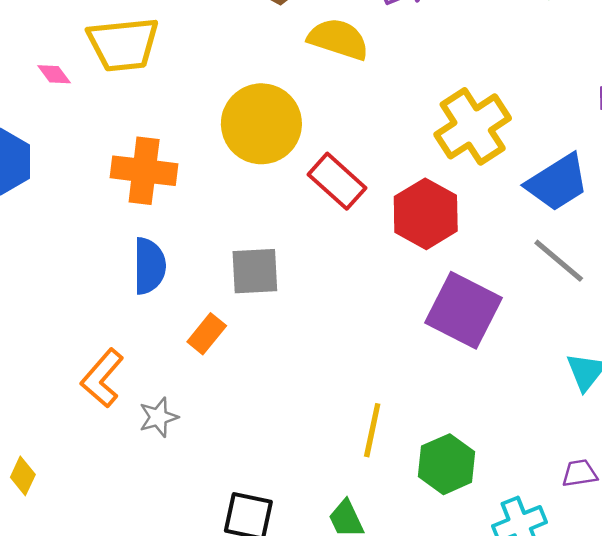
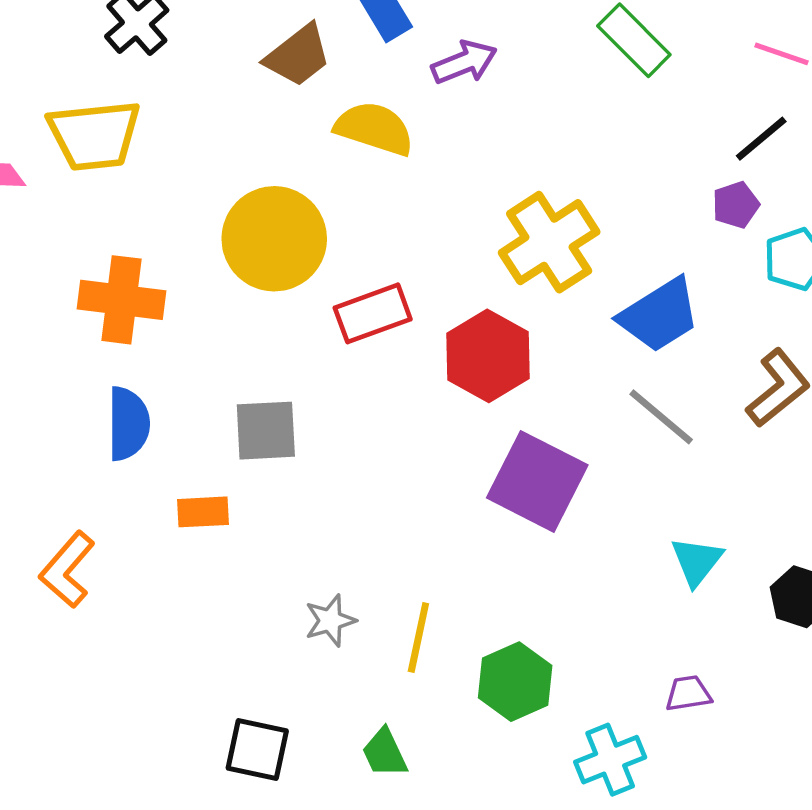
red rectangle: (337, 181) -> (373, 313), turned -62
orange rectangle: (207, 334) -> (203, 512), turned 48
gray star: (158, 417) -> (330, 621), moved

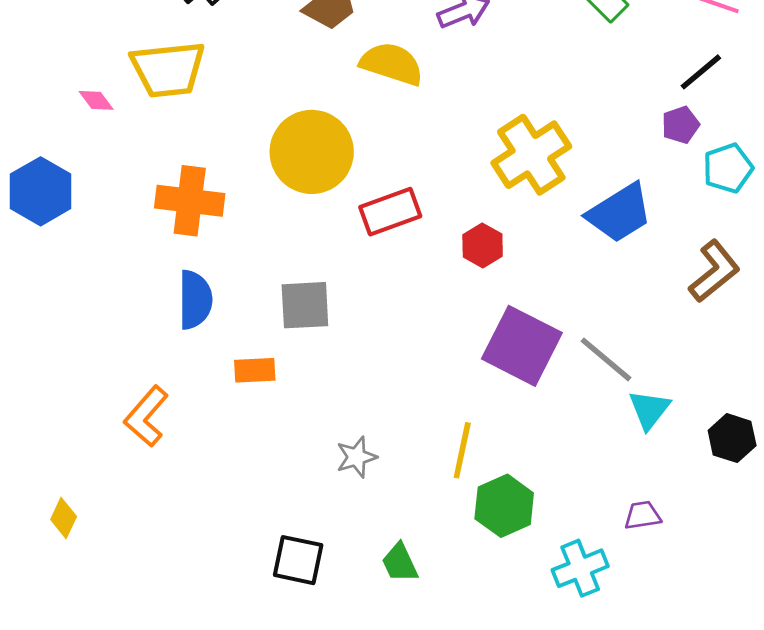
red hexagon: (488, 356) -> (483, 245), size x0.6
gray line: (661, 417) -> (606, 359), moved
yellow line: (418, 637) -> (462, 450), moved

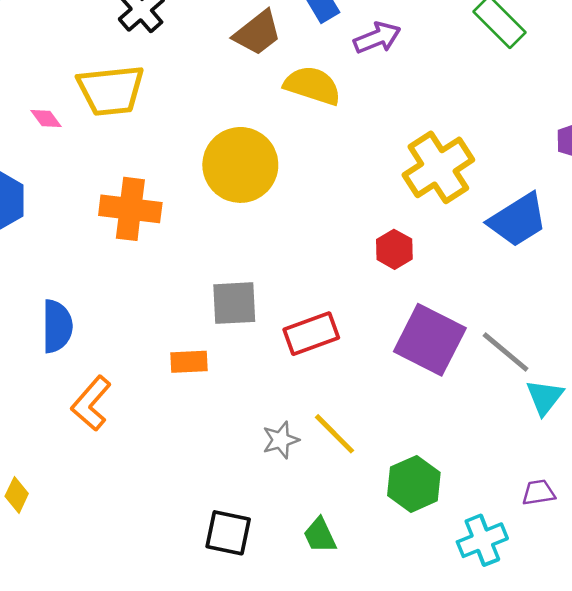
red rectangle: (390, 212) -> (311, 334), moved
blue semicircle: (195, 300) -> (57, 326), moved
yellow line: (462, 450) -> (334, 434), moved, turned -57

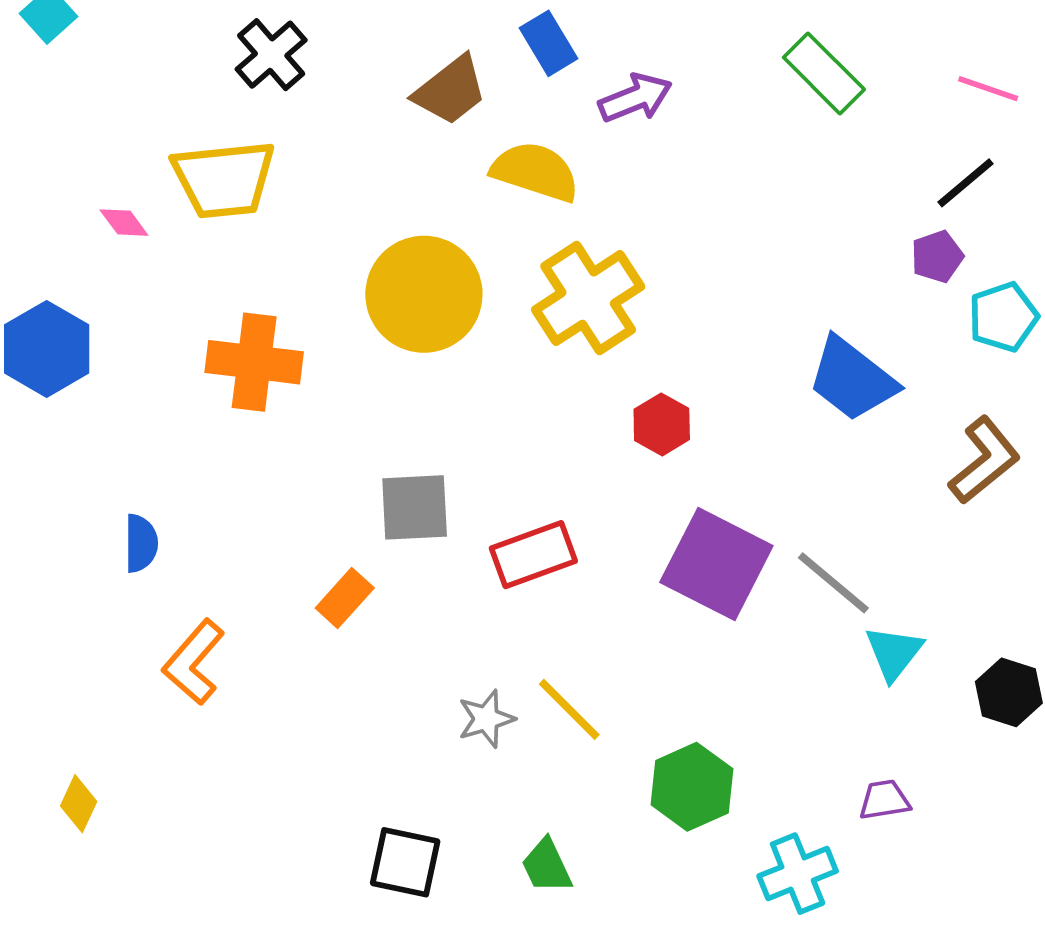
yellow cross: (438, 167) -> (588, 298), moved
blue trapezoid: (518, 220) -> (852, 379), turned 70
blue semicircle: (57, 326) -> (141, 543), size x0.7
orange rectangle: (189, 362) -> (345, 598), turned -45

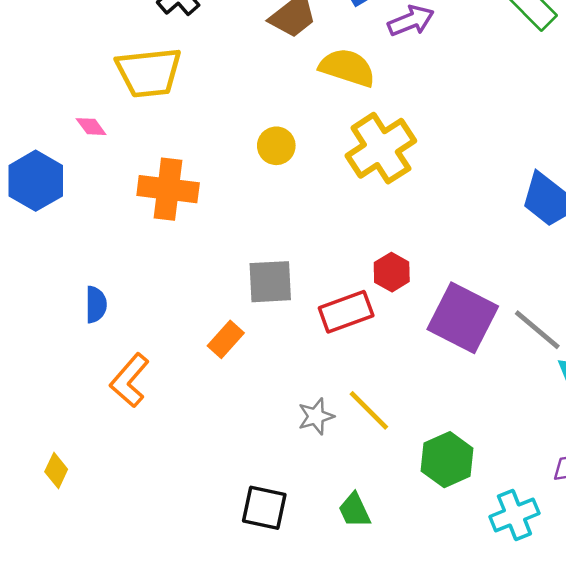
pink diamond: (124, 223) -> (91, 127), moved
yellow circle: (424, 294) -> (276, 146), size x0.5
red hexagon: (662, 424) -> (392, 272), moved

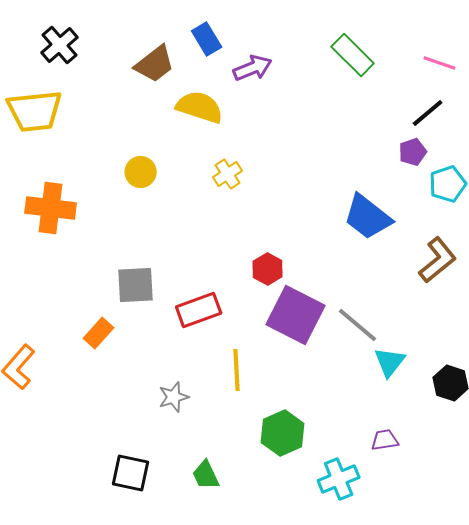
yellow cross: (381, 148) -> (228, 174), size x0.5
red hexagon: (392, 272) -> (268, 269), moved
yellow line: (369, 410) -> (237, 370), moved, turned 42

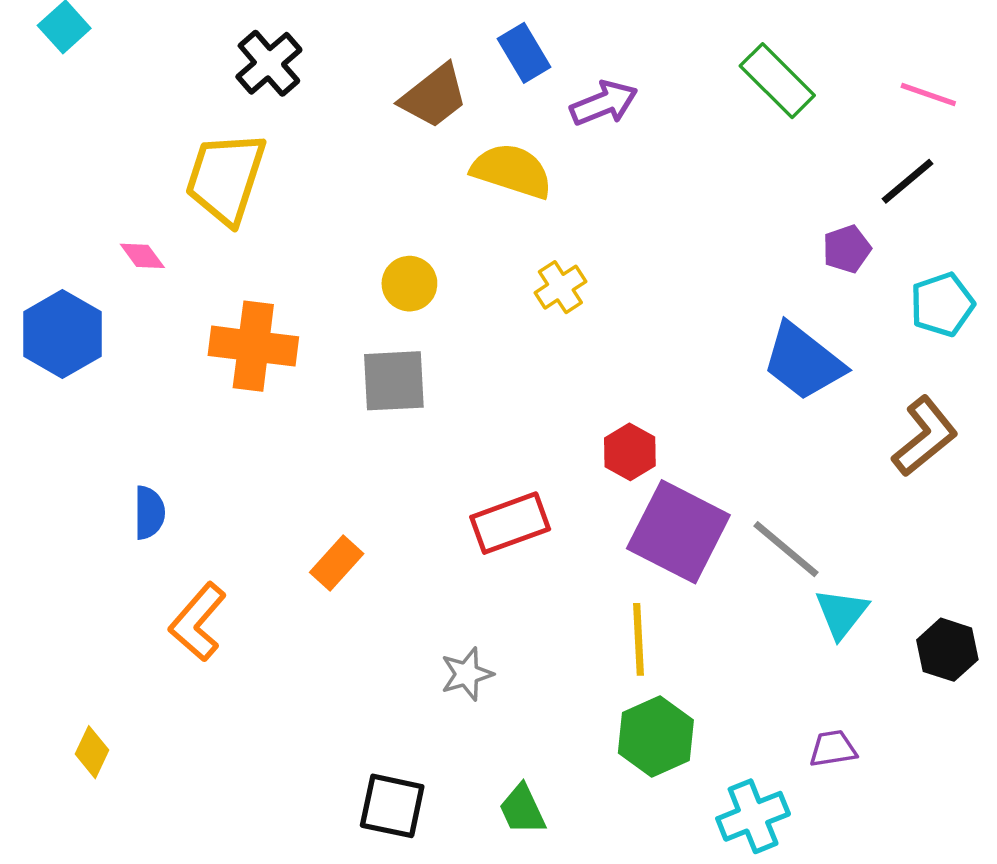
yellow trapezoid: (35, 111) -> (226, 178), turned 114
purple pentagon: (413, 152) -> (847, 249), moved
gray square: (136, 285) -> (394, 381), moved
yellow line: (237, 370) -> (639, 639), moved

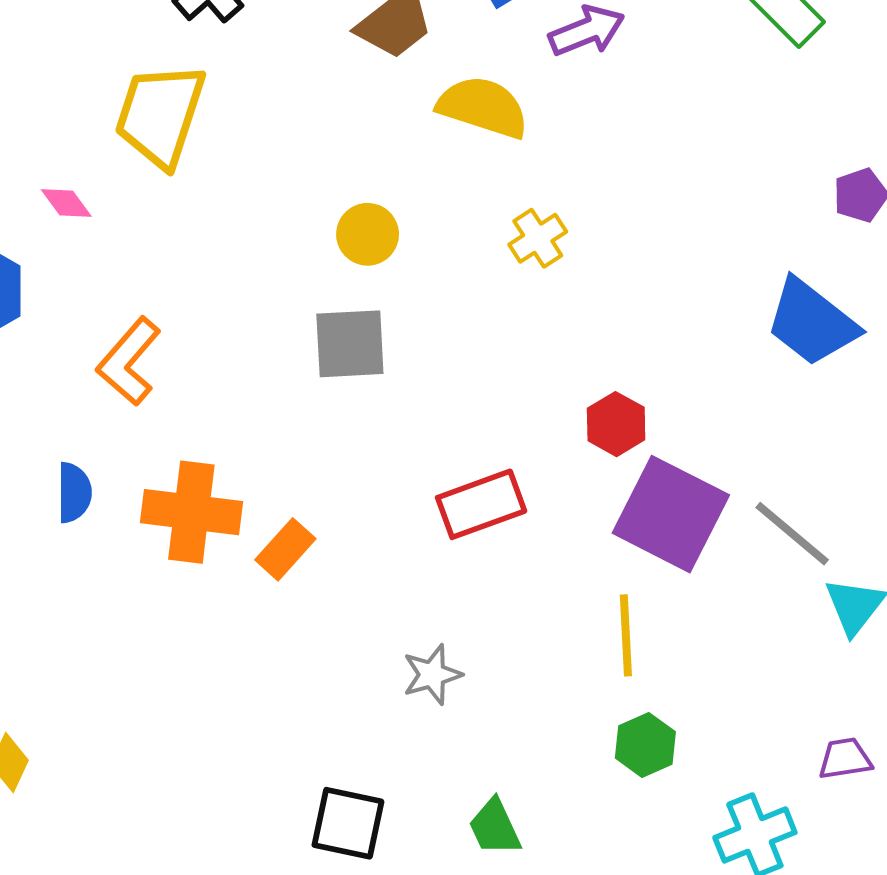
orange cross: (253, 346) -> (191, 512), moved
orange L-shape: (198, 622) -> (129, 361), moved
green hexagon: (656, 736) -> (645, 745), size x0.7

